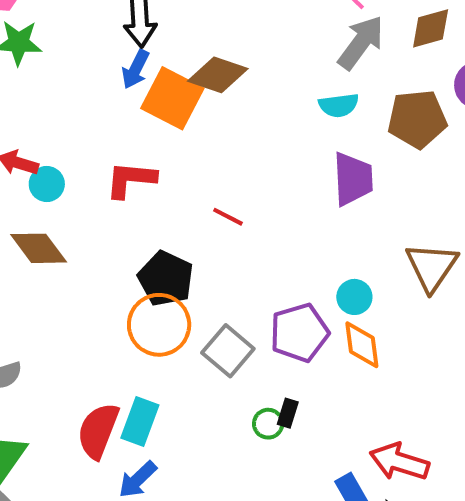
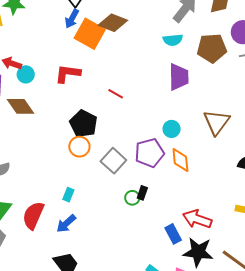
cyan circle: (354, 297) -> (172, 129), moved
orange circle: (159, 325) -> (79, 147), size x0.7
cyan rectangle: (140, 421) -> (68, 195), size x0.6
red semicircle: (98, 431) -> (33, 215), moved

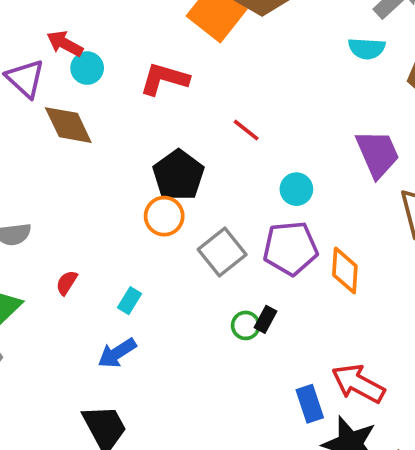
purple trapezoid: (179, 77) -> (377, 154), moved, turned -32
cyan circle: (172, 129) -> (296, 189), moved
red semicircle: (33, 215) -> (67, 283), moved, size x0.5

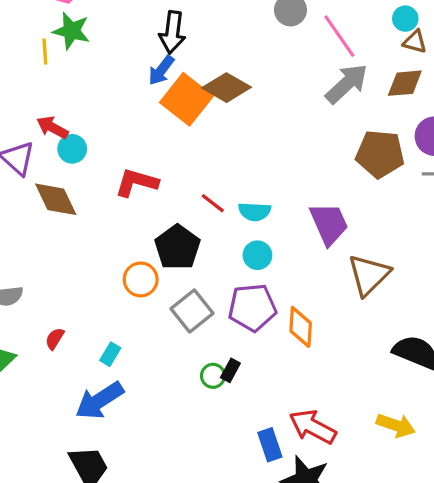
cyan semicircle: (367, 49) -> (255, 212), moved
red L-shape: (164, 79) -> (136, 183), moved
black pentagon: (178, 175) -> (177, 247), moved
blue arrow: (117, 353) -> (99, 401), size x1.4

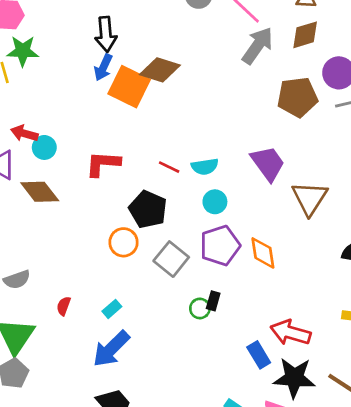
cyan rectangle: (110, 354) -> (112, 309), turned 30

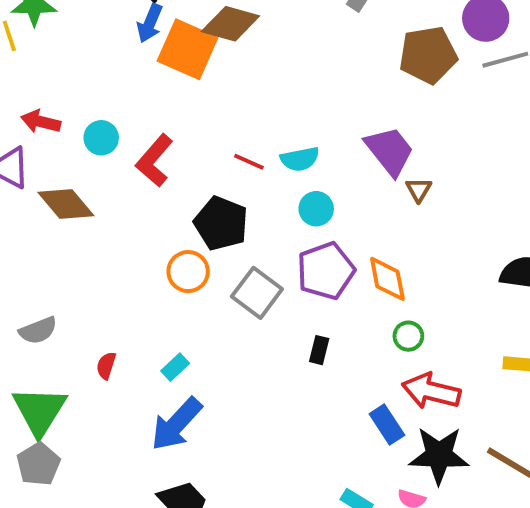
cyan circle: (44, 147) -> (101, 138), moved
red L-shape: (103, 164) -> (154, 160), turned -51
brown triangle: (310, 198) -> (419, 190), moved, size x0.5
green circle: (200, 308) -> (408, 336), moved

